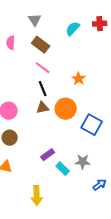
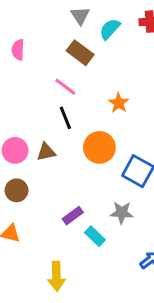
gray triangle: (35, 20) -> (80, 16), moved
brown rectangle: (41, 45) -> (80, 53), moved
brown triangle: (43, 108) -> (46, 152), moved
gray star: (83, 162) -> (122, 213), moved

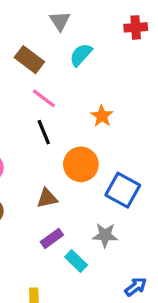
cyan semicircle: (110, 29) -> (81, 55), moved
brown rectangle: (80, 53) -> (29, 60), moved
brown triangle: (46, 152) -> (47, 198), moved

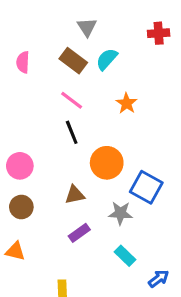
brown rectangle: (29, 60) -> (73, 61), moved
orange star: (102, 116) -> (127, 103), moved
gray star: (105, 235) -> (120, 213), moved
cyan rectangle: (76, 261) -> (125, 256), moved

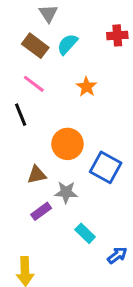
red cross: (159, 33) -> (117, 35), moved
black line: (72, 132) -> (21, 115), moved
gray star: (120, 213) -> (66, 192), moved

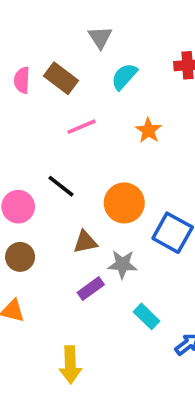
brown rectangle: (35, 46) -> (61, 78), moved
pink line: (34, 84) -> (81, 127), turned -60
black line: (21, 115) -> (61, 186), moved, turned -30

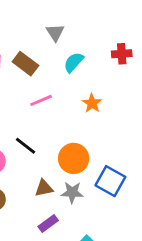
gray star: (122, 264) -> (72, 192), moved

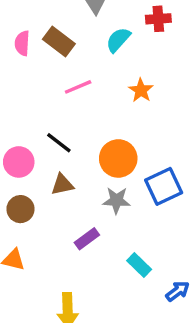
red cross: (122, 54) -> (158, 19), moved
blue square: (110, 181) -> (164, 186), turned 36
brown triangle: (44, 188) -> (62, 185), moved

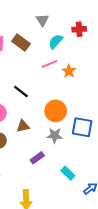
pink line: (78, 87) -> (50, 64), moved
black line: (59, 143) -> (21, 92), moved
blue square: (164, 186) -> (82, 127), turned 35

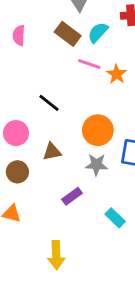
brown rectangle: (21, 43) -> (68, 34), moved
pink line: (50, 64) -> (89, 64), turned 42

